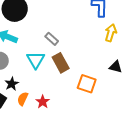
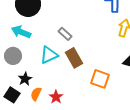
cyan triangle: (36, 60) -> (49, 55), turned 36

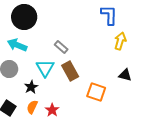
cyan triangle: (49, 55) -> (45, 68), turned -36
black star: (25, 79) -> (31, 87), moved

